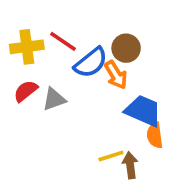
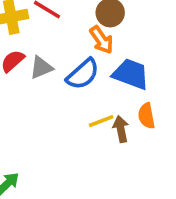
blue semicircle: (91, 63) -> (83, 74), moved
orange semicircle: (155, 135) -> (146, 116), moved

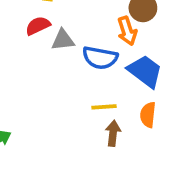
blue semicircle: (83, 74) -> (100, 58), turned 36
brown arrow: (121, 129) -> (113, 133), moved

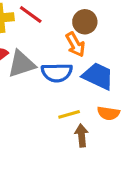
gray triangle: (63, 40) -> (21, 64), size x1.4
orange semicircle: (148, 115) -> (108, 113), turned -75

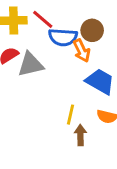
blue semicircle: (57, 73) -> (63, 37), moved
yellow line: (69, 114) -> (71, 115), turned -66

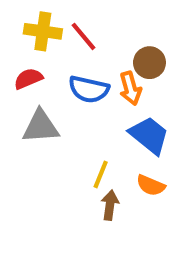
blue semicircle: (63, 37) -> (89, 89), moved
gray triangle: (30, 64) -> (41, 126), moved

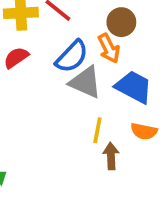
blue semicircle: (89, 89) -> (72, 56), turned -48
gray triangle: (41, 126) -> (85, 82), moved, turned 39

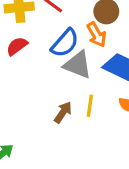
brown arrow: (111, 156) -> (63, 112), moved, turned 40

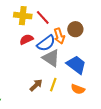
orange arrow: (97, 35) -> (59, 36), moved
red semicircle: (17, 46) -> (26, 39), moved

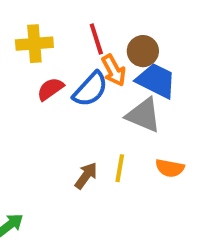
red line: (43, 17) -> (96, 39), moved, turned 35
gray triangle: (51, 58) -> (144, 115), moved
blue trapezoid: (76, 65) -> (156, 81), moved

